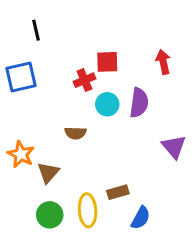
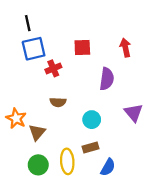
blue square: (21, 77) -> (34, 49), moved
red cross: (85, 80) -> (53, 68), moved
cyan circle: (107, 104) -> (92, 120), moved

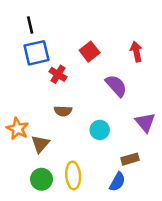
red square: (82, 48) -> (90, 52), turned -36
red cross: (53, 68) -> (58, 74), turned -35
purple semicircle: (107, 79) -> (116, 86), turned -50
brown rectangle: (90, 147) -> (130, 159), moved

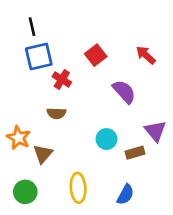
red arrow: (136, 52) -> (146, 55), turned -36
brown semicircle: (63, 111) -> (56, 113), moved
brown rectangle: (130, 159) -> (135, 153), moved
green circle: (42, 179) -> (25, 192), moved

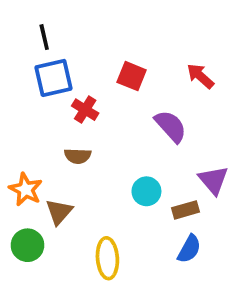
red square: (96, 55) -> (132, 76), turned -30
green circle: (25, 192) -> (27, 245), moved
blue semicircle: (125, 195) -> (189, 249), moved

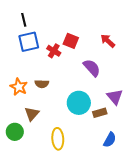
red cross: (85, 110) -> (54, 51), moved
orange star: (26, 189) -> (19, 87), moved
cyan circle: (146, 191) -> (79, 103), size x1.5
blue semicircle: (189, 249) -> (110, 140), moved

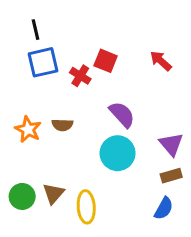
purple semicircle: (92, 68) -> (122, 114), moved
brown rectangle: (100, 113) -> (171, 176), moved
brown triangle: (32, 114) -> (53, 193), moved

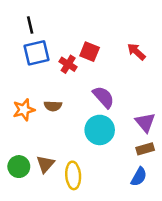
orange star: (28, 129) -> (24, 110), turned 30

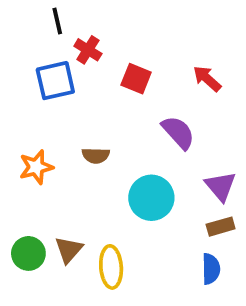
black line: (30, 25) -> (57, 21), moved
red cross: (68, 64) -> (88, 50), moved
purple semicircle: (103, 97) -> (178, 132), moved
brown semicircle: (53, 106) -> (96, 155), moved
blue semicircle: (139, 177) -> (211, 269), turned -30

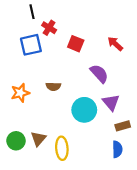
purple triangle: (221, 186) -> (111, 102), moved

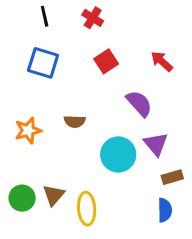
red cross: (49, 28) -> (93, 18), moved
red square: (76, 44) -> (106, 61), turned 35
blue square: (31, 45) -> (43, 63), turned 30

